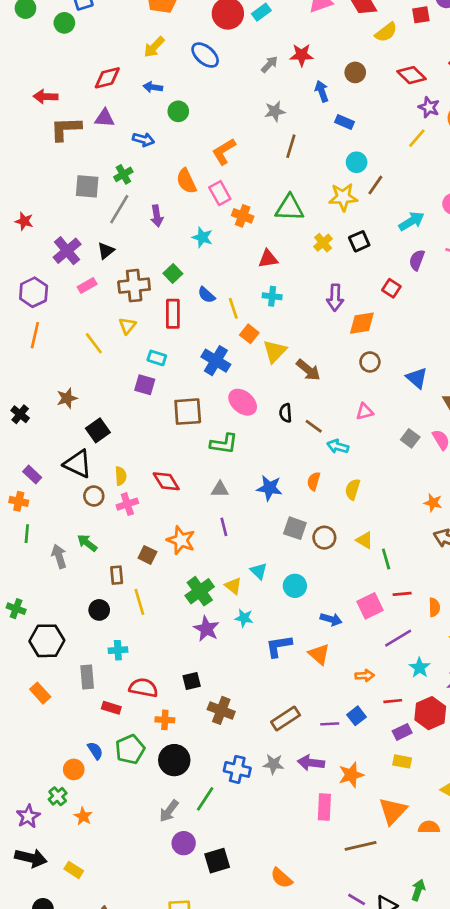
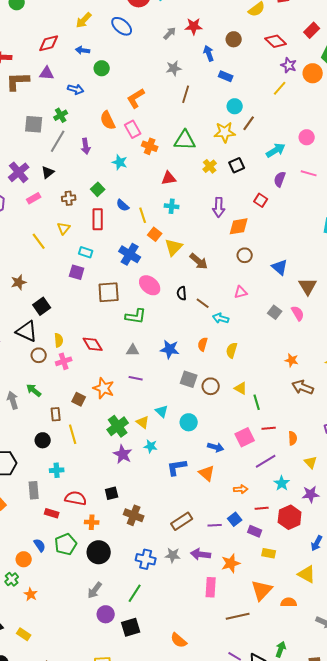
brown cross: (134, 286) -> (69, 198), size x0.6
purple line: (224, 527) -> (136, 378), turned -64
purple rectangle: (402, 732) -> (255, 531), moved, turned 48
green line: (205, 799) -> (135, 593), moved

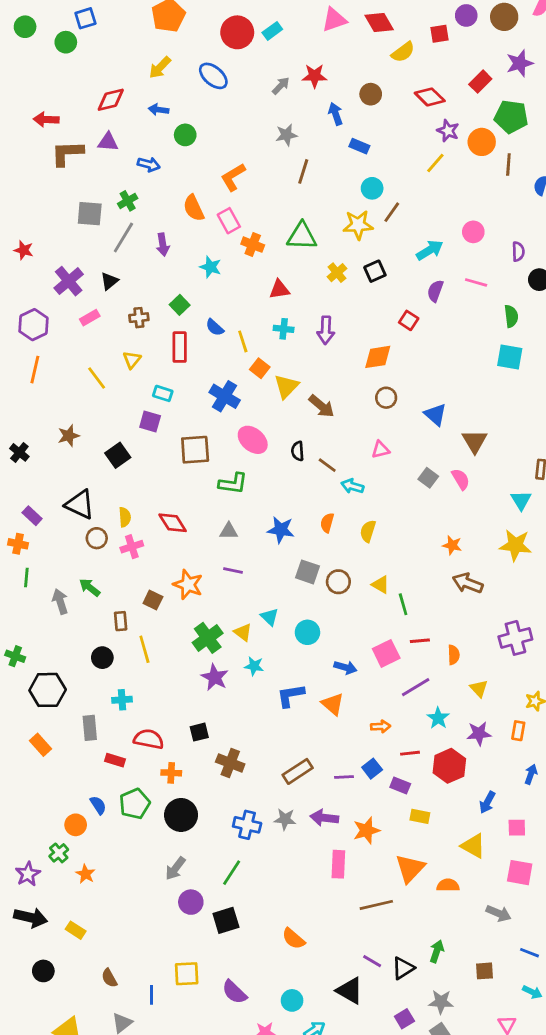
purple arrow: (219, 207) -> (326, 330), moved
black square: (42, 306) -> (118, 455), moved

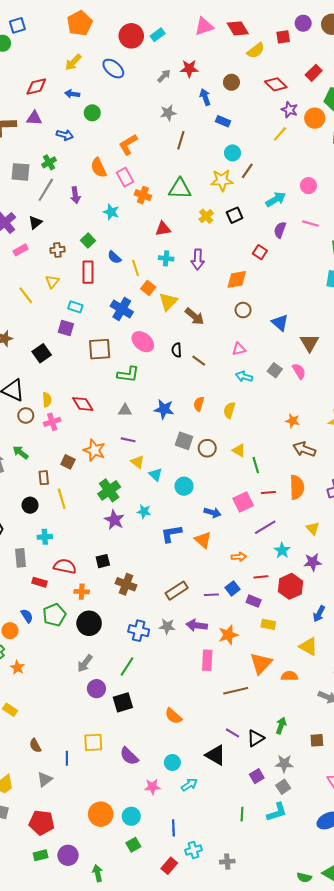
cyan arrow: (352, 486) -> (244, 376), moved
yellow triangle: (243, 632) -> (138, 462), moved
orange semicircle: (454, 655) -> (297, 487), moved, size x1.6

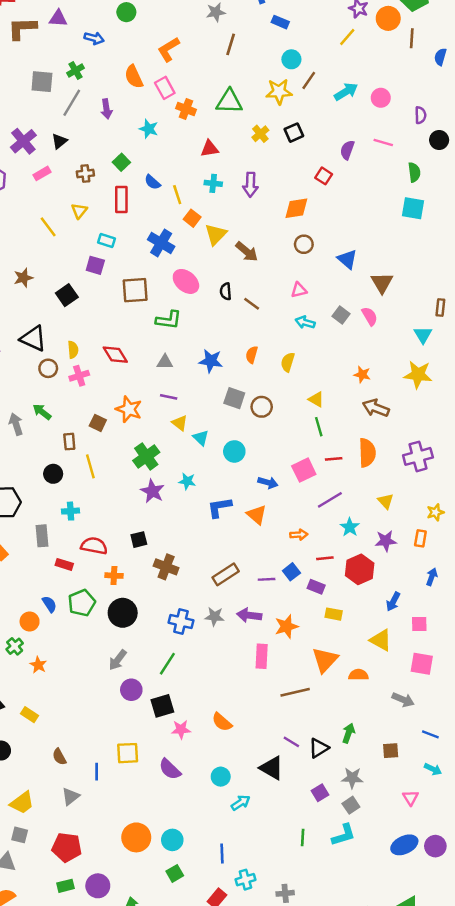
cyan arrow: (276, 199) -> (346, 92), moved
yellow triangle: (239, 450) -> (316, 399), moved
pink star: (152, 787) -> (181, 729), moved

